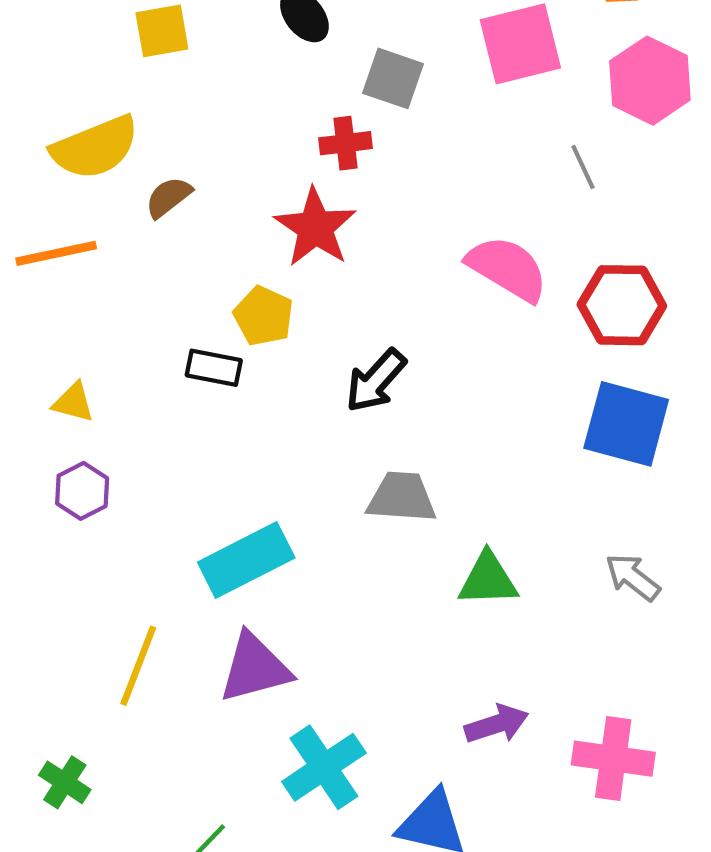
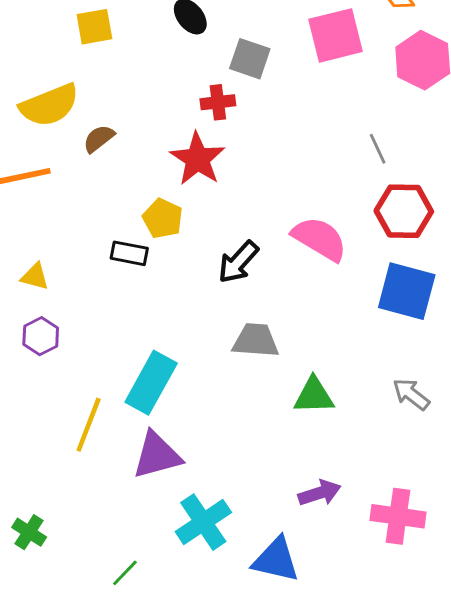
gray line: (583, 167) -> (378, 149), moved
pink semicircle: (507, 268) -> (320, 239), moved
cyan rectangle: (246, 560) -> (151, 383), turned -34
yellow line: (138, 666) -> (89, 425), moved

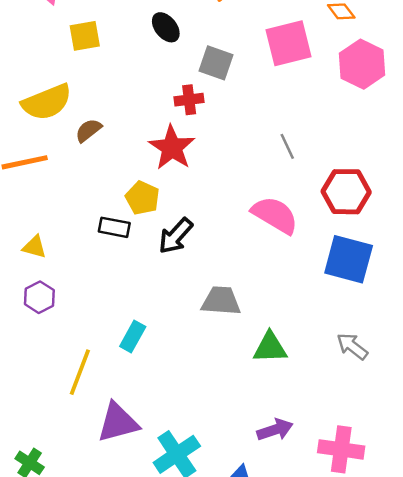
gray line: (378, 149) -> (287, 146), moved
black arrow: (238, 262) -> (176, 236), moved
cyan rectangle: (151, 383) -> (133, 337), size x0.6
purple triangle: (157, 455) -> (118, 422), moved

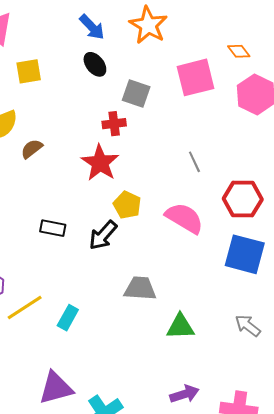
yellow pentagon: (142, 198) -> (127, 205), moved
yellow line: (80, 372) -> (25, 308), moved, turned 36

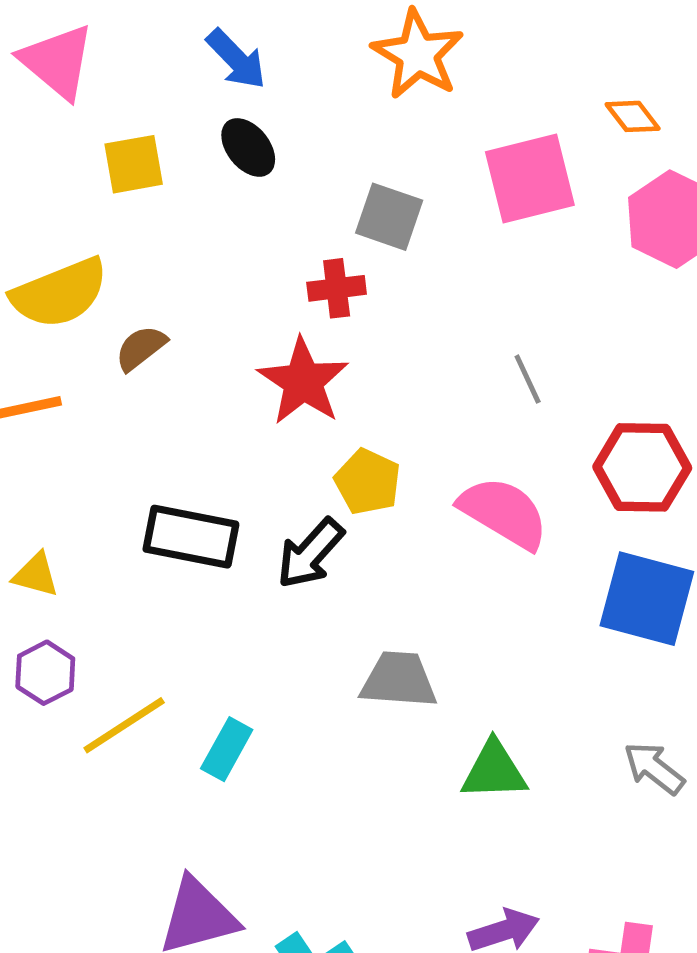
blue arrow: (92, 27) -> (236, 59), moved
black ellipse: (95, 64) -> (248, 147), moved
black rectangle: (53, 228) -> (191, 537), size x1.5

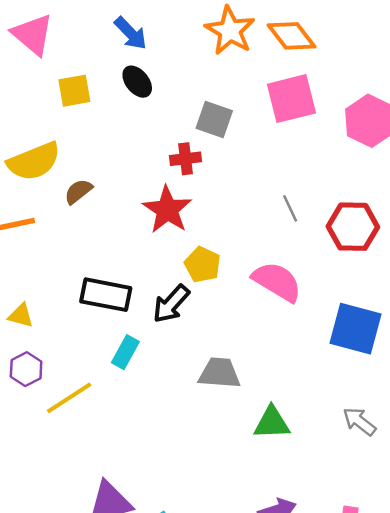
orange diamond: (633, 116) -> (291, 36), moved, size x1.6
red hexagon: (642, 467) -> (353, 227), moved
cyan rectangle: (227, 749) -> (125, 352), moved

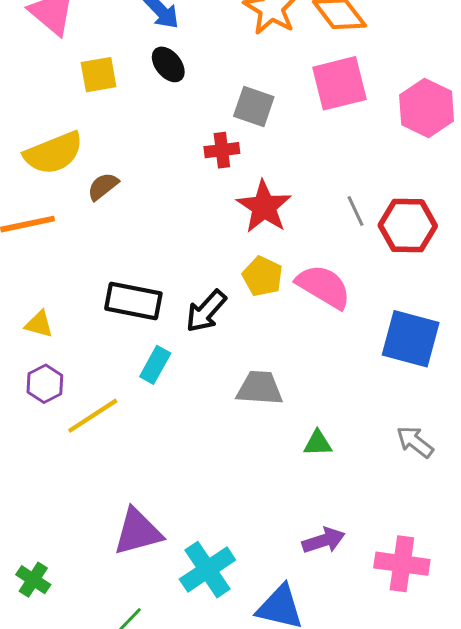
gray line: (290, 208) -> (355, 211), moved
red star: (167, 210) -> (264, 207), moved
yellow pentagon: (203, 265) -> (263, 276), moved
green triangle: (272, 423) -> (318, 443), size x0.7

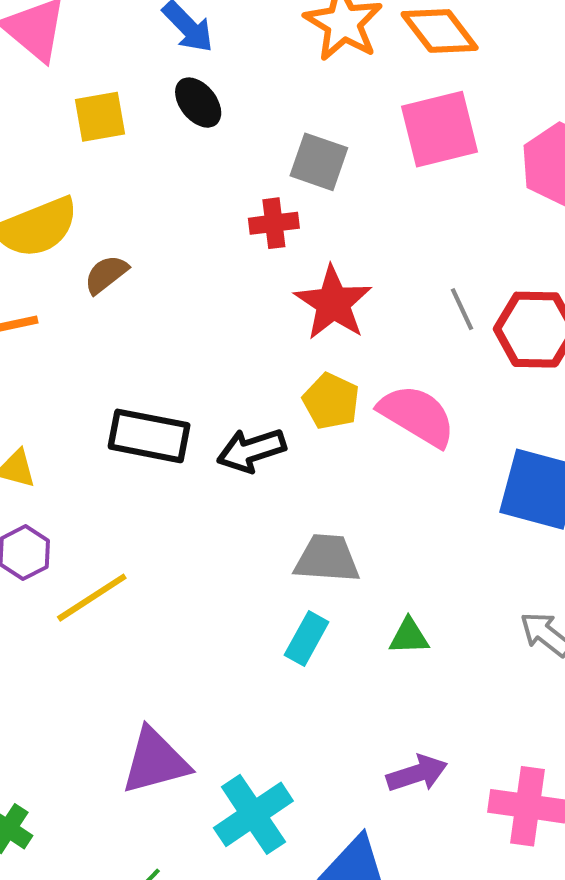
black arrow: (206, 311) -> (251, 450), turned 30
cyan rectangle: (155, 365) -> (307, 638), moved

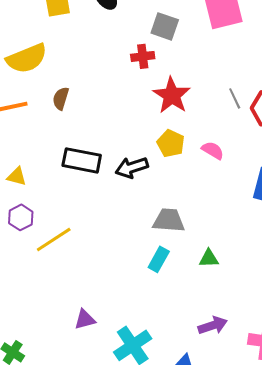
brown semicircle: (106, 274) -> (61, 98), moved, turned -35
pink semicircle: (417, 415) -> (213, 150), size x0.6
purple triangle: (155, 761) -> (85, 319), size x0.6

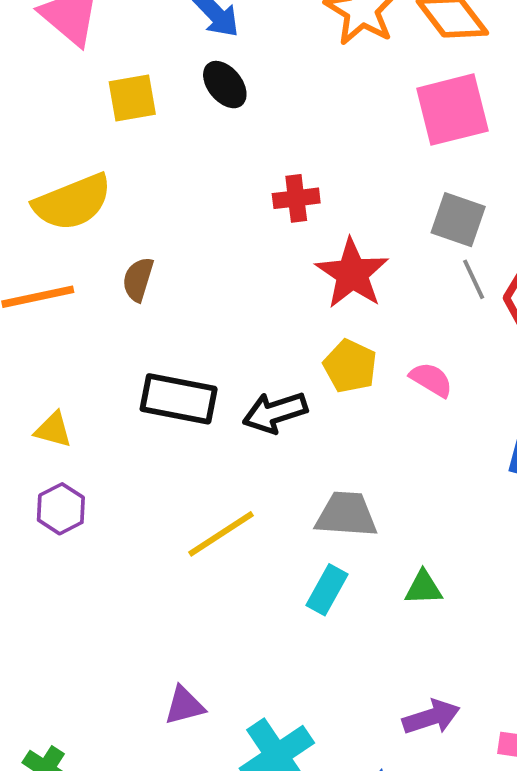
gray square: (165, 26) -> (458, 220), moved
yellow line: (54, 239) -> (221, 534), moved

